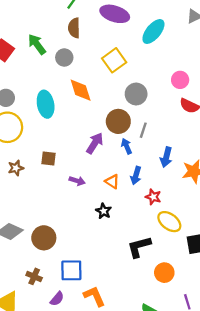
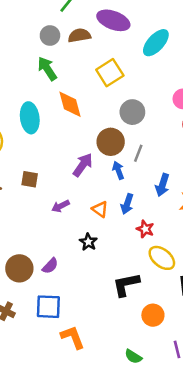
brown semicircle: (74, 28) -> (79, 35), moved, turned 78
green arrow: (37, 44) -> (47, 69), moved
gray circle: (64, 58) -> (50, 35), moved
purple arrow: (77, 181) -> (60, 206), turned 133
purple semicircle: (57, 299) -> (50, 266), moved

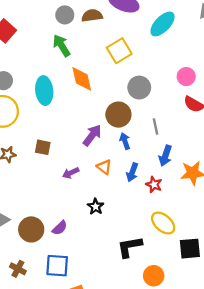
gray line: (138, 153) -> (156, 127), moved, turned -35
orange triangle: (100, 209) -> (104, 167), moved
red star: (145, 229) -> (154, 185), moved

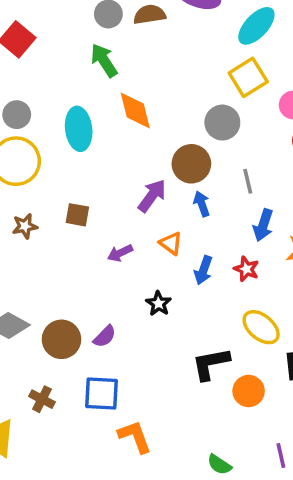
yellow square: (119, 51) -> (248, 77), moved
blue arrow: (132, 172) -> (203, 270), moved
orange circle: (154, 276) -> (249, 391), moved

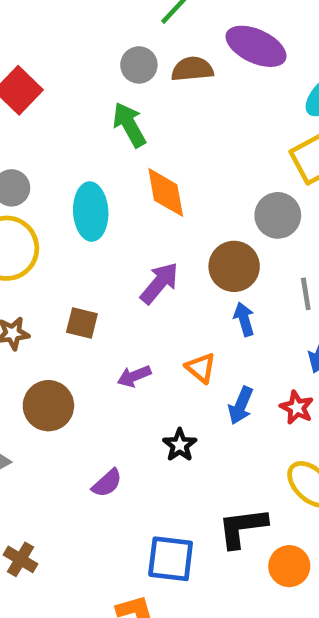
purple arrow: (152, 196) -> (159, 283), moved
brown circle: (61, 339) -> (48, 406), moved
blue square: (101, 394) -> (171, 559), moved

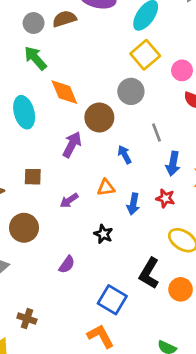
brown circle: (234, 266) -> (99, 117), moved
orange triangle: (201, 368) -> (106, 188), turned -36
black L-shape: (242, 528) -> (149, 273), turned -40
blue square: (171, 559) -> (112, 300), turned 36

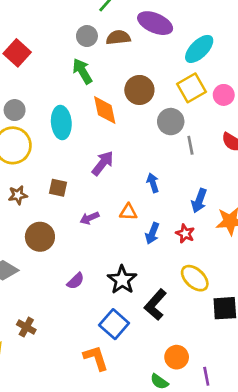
pink circle: (182, 70) -> (224, 95), moved
brown circle: (99, 117) -> (139, 90), moved
gray line: (156, 133) -> (190, 145), moved
black star: (103, 234) -> (122, 280), moved, size x1.5
orange circle: (181, 289) -> (177, 357), moved

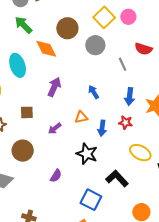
gray line: (190, 145) -> (123, 64), moved
black star: (122, 280) -> (87, 154), moved
black L-shape: (155, 305) -> (117, 178), turned 110

